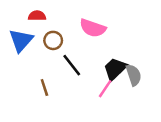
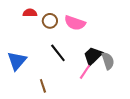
blue triangle: (21, 40) -> (17, 61), moved
brown circle: (53, 40) -> (50, 21), moved
brown line: (44, 87) -> (43, 86), moved

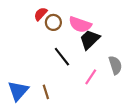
red semicircle: (30, 13) -> (41, 14), moved, turned -48
black trapezoid: (93, 56) -> (90, 40), moved
blue triangle: (17, 61) -> (18, 91), moved

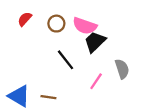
red semicircle: (41, 14) -> (25, 19), moved
blue triangle: (18, 91) -> (19, 96), turned -40
brown line: (46, 92) -> (48, 97), turned -64

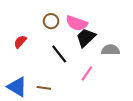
red semicircle: (25, 19) -> (20, 42), moved
gray semicircle: (122, 69) -> (111, 50), moved, turned -72

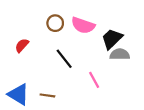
black trapezoid: (86, 38) -> (112, 39), moved
pink line: (87, 73) -> (94, 80), turned -63

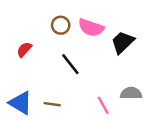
gray semicircle: (120, 54) -> (131, 93), moved
pink line: (94, 80) -> (103, 105), moved

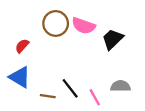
brown circle: (61, 25) -> (56, 23), size x1.5
black line: (70, 64) -> (70, 88), moved
blue triangle: (21, 103) -> (20, 77), moved

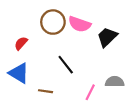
black line: (70, 88) -> (66, 65), moved
pink line: (95, 97) -> (90, 92), turned 56

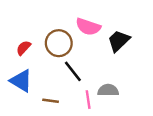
brown circle: (53, 22) -> (59, 43), moved
gray semicircle: (115, 82) -> (108, 90), moved
pink line: (90, 92) -> (88, 100), moved, turned -35

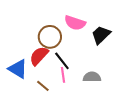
red semicircle: (23, 48) -> (39, 56), moved, size x1.5
pink line: (88, 100) -> (63, 75), moved
brown line: (51, 101) -> (43, 86), turned 32

